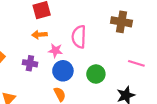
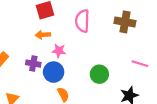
pink semicircle: (79, 37) -> (82, 21), moved
blue circle: (63, 71) -> (54, 72), moved

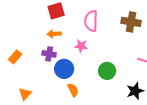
pink star: (59, 51) -> (81, 46), moved
purple cross: (33, 64) -> (49, 54), moved

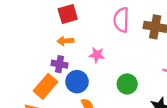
pink semicircle: (91, 21) -> (121, 20), moved
orange rectangle: (15, 57) -> (45, 86), moved, size x1.5

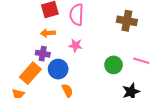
pink semicircle: (121, 20) -> (77, 15), moved
green circle: (127, 84) -> (114, 65), moved

